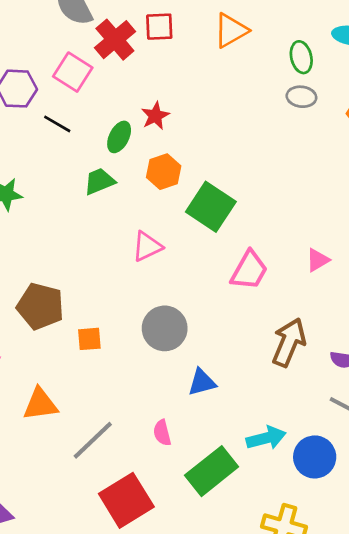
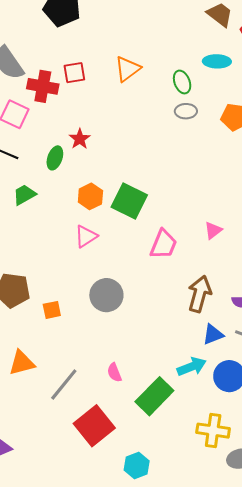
red cross: (115, 40) -> (43, 86), turned -32
orange hexagon: (164, 172) -> (90, 196), moved
green trapezoid: (99, 181) -> (24, 195), moved
blue triangle: (202, 382) -> (213, 334), moved

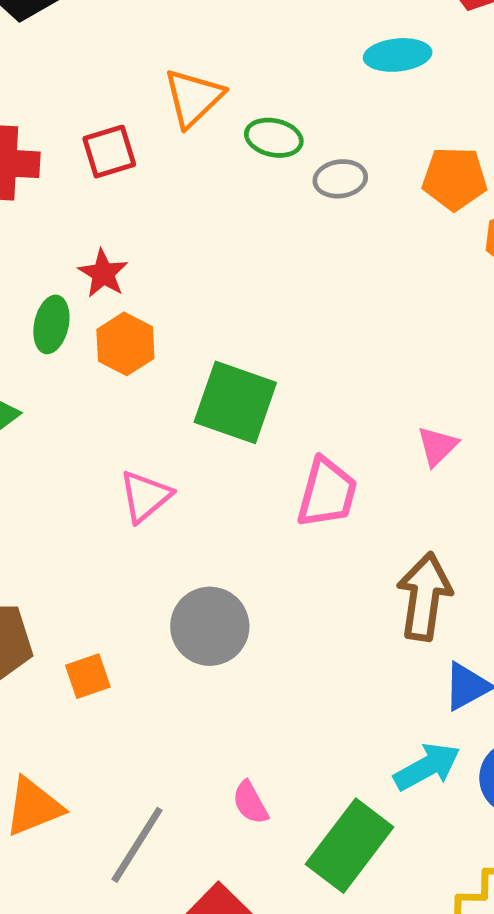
red square: (74, 73) -> (109, 152), moved
green ellipse: (182, 82) -> (274, 138), moved, turned -50
orange hexagon: (90, 196) -> (125, 344), moved

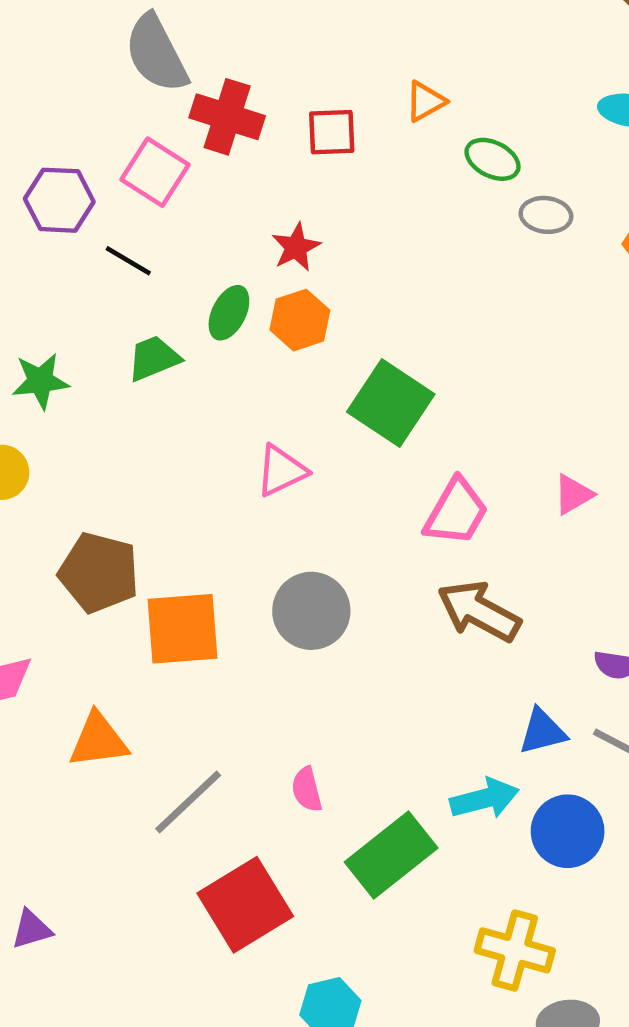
orange triangle: (193, 98) -> (425, 101), size x0.7
green ellipse: (51, 324) -> (229, 313), moved
brown arrow: (424, 597) -> (479, 611), moved, turned -84
orange square: (88, 676) -> (183, 629), size x1.8

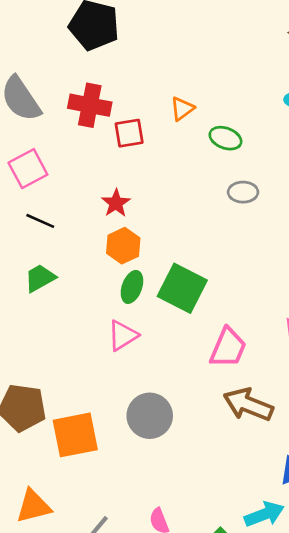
red cross: (227, 117) -> (90, 105), moved
pink square: (155, 172) -> (28, 169), turned 36
gray ellipse: (546, 215) -> (243, 192), moved
black line: (128, 261) -> (40, 221), moved
green ellipse: (229, 313) -> (132, 287), moved

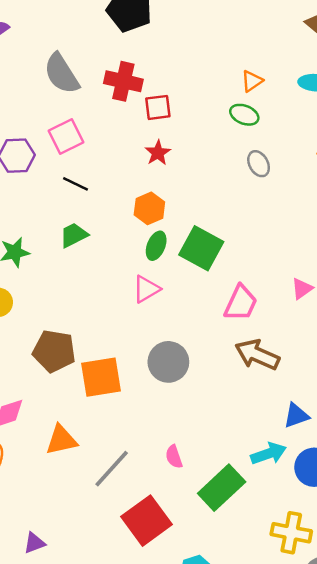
orange triangle: (182, 109) -> (252, 81), moved
gray ellipse: (243, 192) -> (259, 164), turned 60
red star: (116, 203) -> (158, 153), moved

